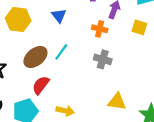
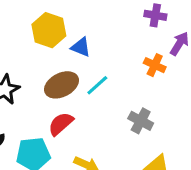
blue triangle: (59, 16) -> (81, 47), moved, turned -42
gray cross: (103, 59) -> (141, 121), moved

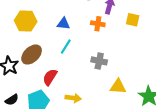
blue triangle: (81, 47) -> (63, 24), moved
brown ellipse: (61, 85) -> (32, 55), moved

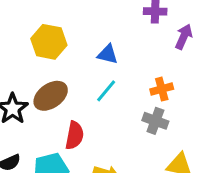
orange cross: (98, 24) -> (162, 89), moved, turned -32
red semicircle: (50, 77) -> (75, 135), turned 150

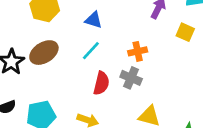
red semicircle: (75, 135) -> (101, 83), moved

